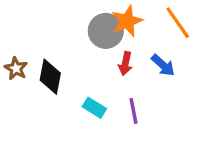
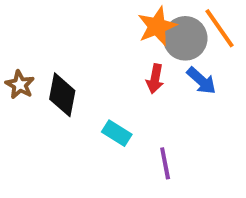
gray circle: (106, 31) -> (185, 38), moved
purple line: (134, 111) -> (165, 163), moved

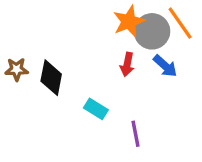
brown star: (20, 85) -> (17, 69), turned -30

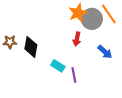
blue arrow: (165, 66) -> (105, 52), moved
purple line: (135, 134) -> (74, 75), moved

